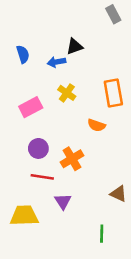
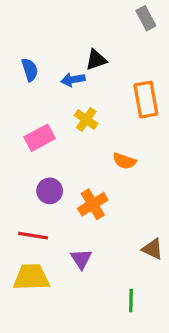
orange rectangle: (113, 93) -> (146, 100), moved
red line: (42, 177) -> (33, 236), moved

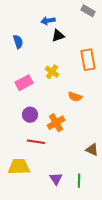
gray rectangle: (146, 18) -> (88, 11), turned -32
blue arrow: (73, 80) -> (48, 21), moved
red line: (33, 236) -> (36, 142), moved
purple triangle: (81, 259) -> (56, 179), moved

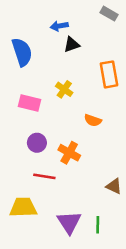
blue semicircle: (18, 42) -> (22, 52), size x1.6
pink rectangle: (24, 83) -> (29, 103), turned 42
orange cross: (56, 123) -> (69, 153), turned -30
purple triangle: (56, 179) -> (69, 222), size x1.5

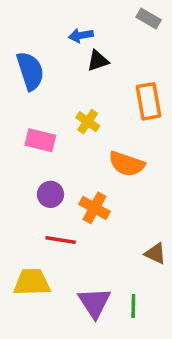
orange semicircle: (93, 120) -> (127, 164), size x1.5

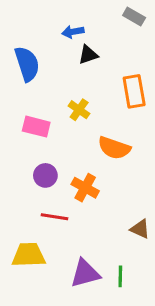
purple triangle: (94, 303) -> (85, 273), turned 48

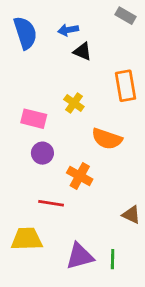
black triangle: (88, 55) -> (83, 51), turned 42
blue semicircle: (27, 64) -> (25, 33), moved
purple circle: (45, 175) -> (42, 153), moved

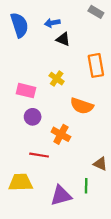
green line: (113, 259) -> (86, 186), moved

